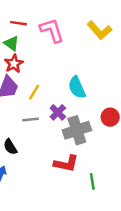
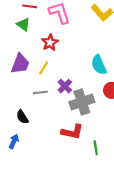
red star: (14, 64) -> (50, 43), moved
cyan semicircle: (77, 87) -> (99, 65), moved

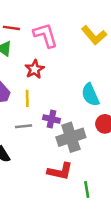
yellow line: (44, 68) -> (27, 98), turned -32
purple cross: (65, 86) -> (52, 119), turned -32

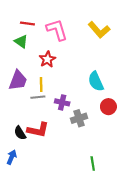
gray line: (24, 126) -> (38, 97), moved
gray cross: (71, 137) -> (79, 118), size x0.7
red L-shape: (60, 171) -> (38, 130), moved

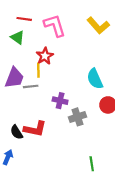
yellow line: (41, 85) -> (38, 70), moved
gray line: (38, 97) -> (31, 86), moved

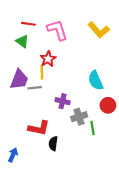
black semicircle: (17, 132) -> (53, 144), moved, turned 40
green line: (92, 164) -> (92, 128), moved

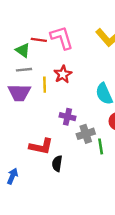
red line: (28, 24) -> (39, 40), moved
red star: (48, 59) -> (63, 74), moved
purple trapezoid: (19, 80) -> (19, 93), turned 70
gray line: (35, 88) -> (24, 70), moved

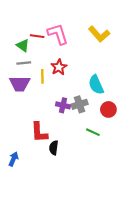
gray cross: (86, 134) -> (80, 104), moved
red L-shape: (41, 146) -> (39, 132), turned 75
green line: (101, 146) -> (93, 132), turned -56

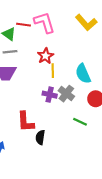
yellow line: (42, 76) -> (53, 71), moved
gray cross: (80, 104) -> (66, 94), turned -35

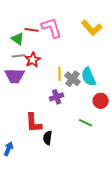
red star: (45, 56) -> (33, 60), moved
gray cross: (66, 94) -> (73, 79), moved
purple cross: (50, 95) -> (57, 97), turned -32

